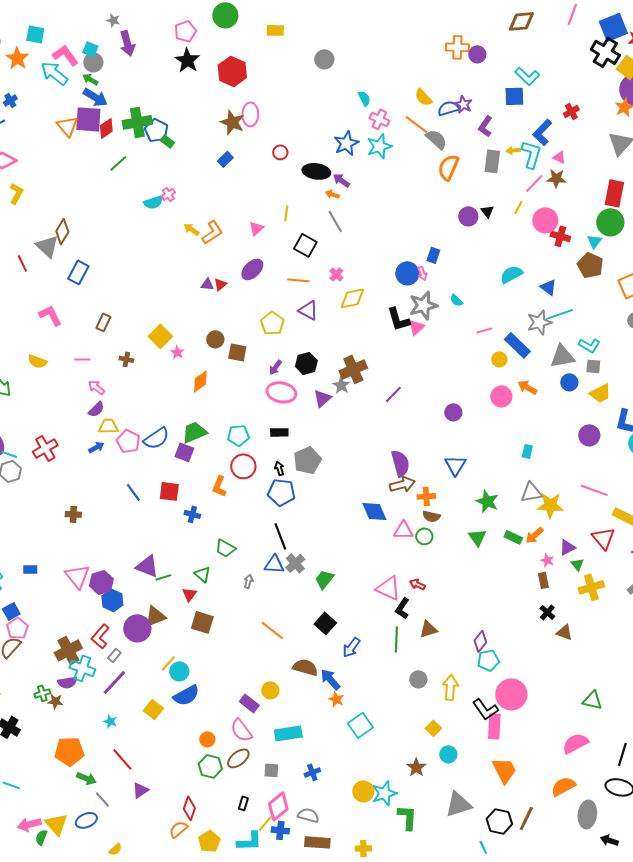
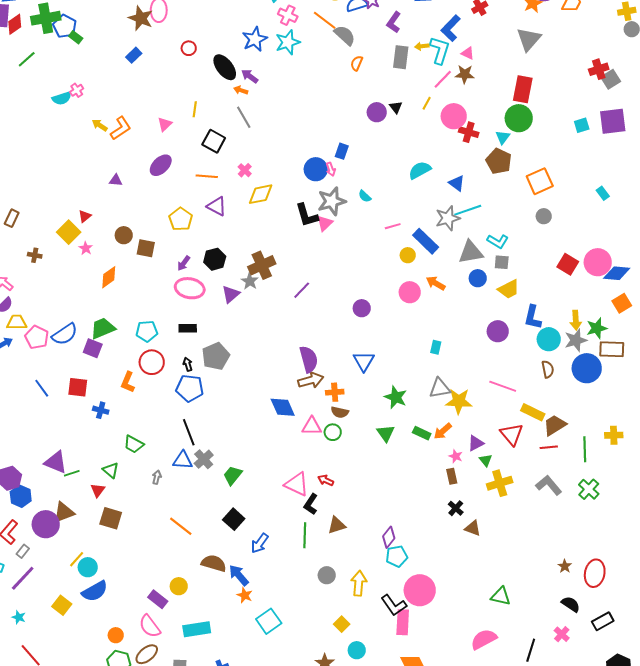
orange semicircle: (448, 167) -> (357, 63), size x0.6
black ellipse: (316, 171) -> (225, 67), turned 44
red triangle: (220, 284) -> (85, 216), moved

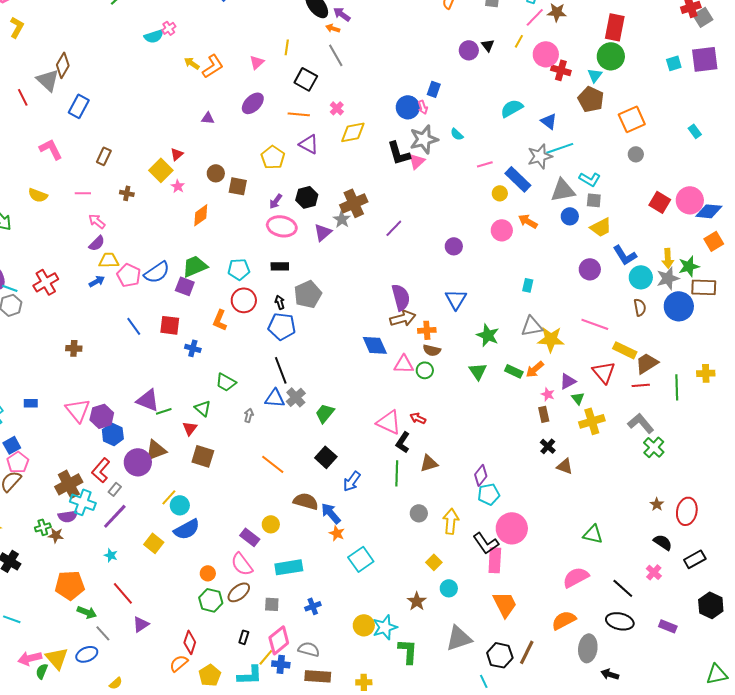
blue L-shape: (533, 317) -> (625, 255), turned -45
green cross: (589, 489) -> (654, 447), moved
black line: (531, 650) -> (623, 588), turned -65

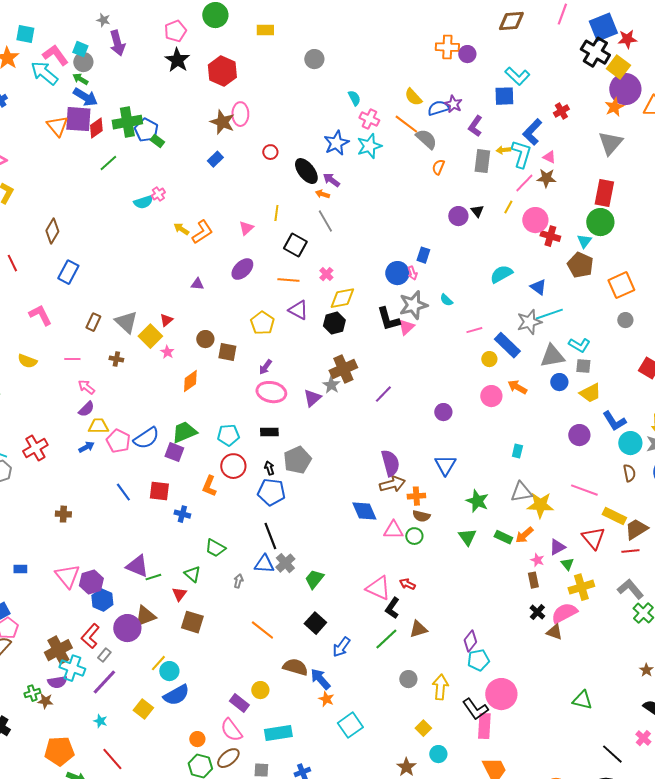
gray triangle: (48, 80) -> (126, 322), moved
black hexagon: (307, 197) -> (334, 323), moved
green line: (397, 473) -> (386, 639), turned 45
pink semicircle: (576, 577) -> (564, 613), moved

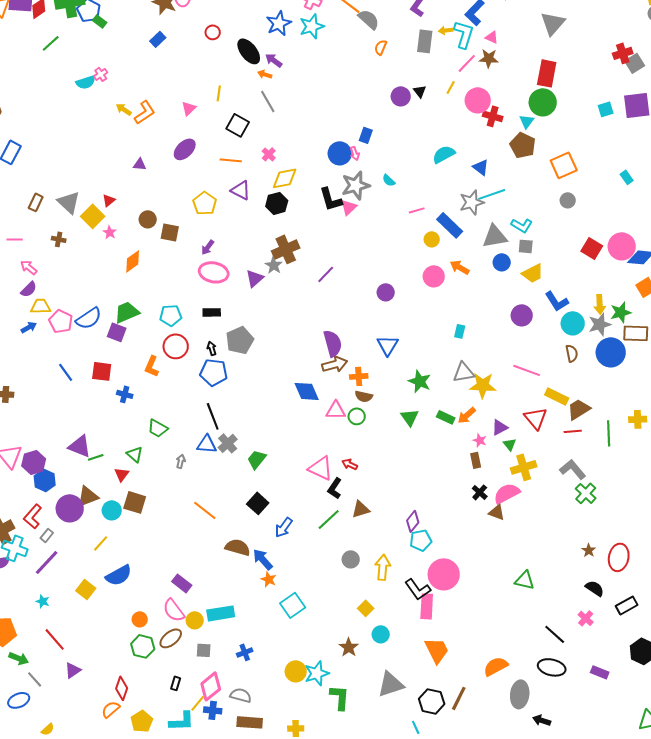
cyan circle: (169, 671) -> (112, 510), moved
yellow circle: (260, 690) -> (195, 620), moved

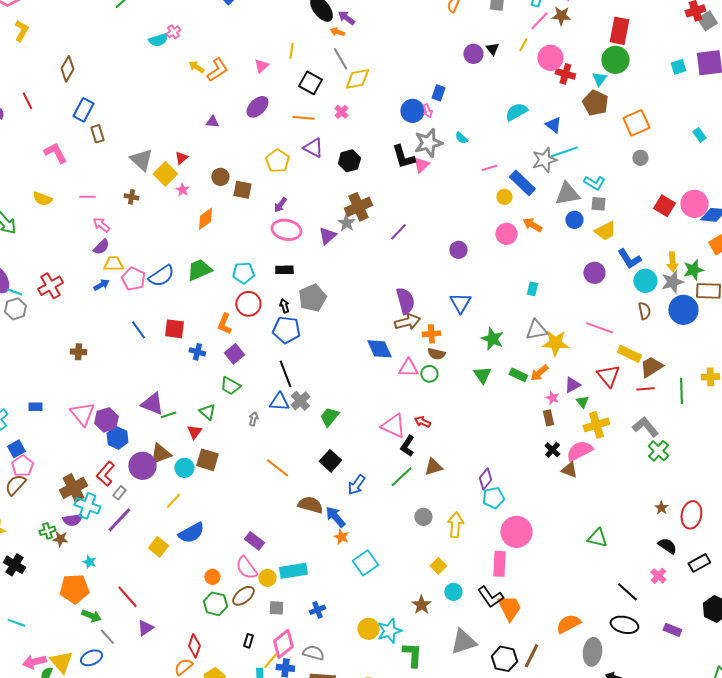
yellow diamond: (285, 178) -> (357, 79), moved
brown rectangle: (36, 202) -> (97, 134), moved, turned -42
purple square: (117, 332) -> (234, 354), moved, turned 30
black L-shape: (418, 589) -> (490, 597), moved
cyan star: (43, 601) -> (89, 562), moved

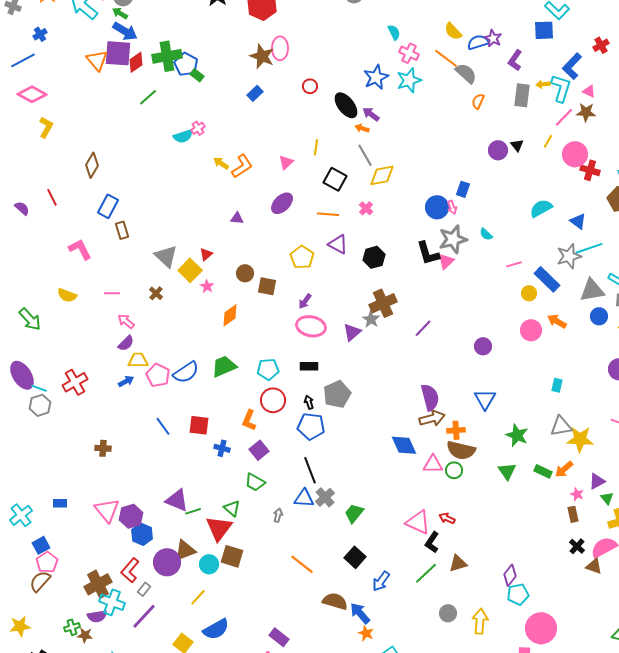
brown cross: (131, 197) -> (156, 293), turned 32
brown semicircle: (436, 354) -> (461, 450), size x1.6
red triangle: (194, 432) -> (219, 528), size x1.8

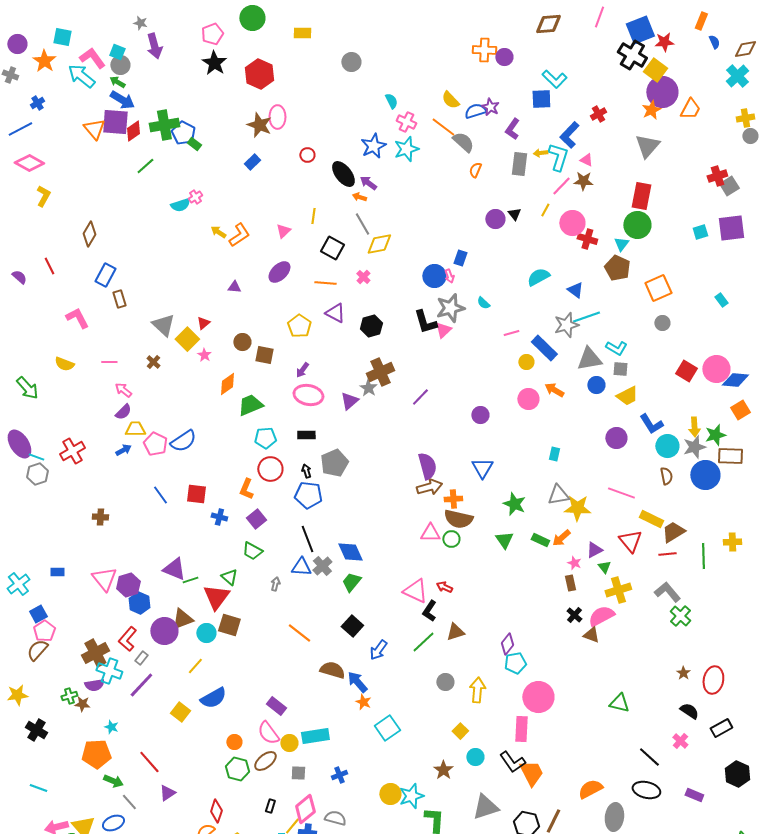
green trapezoid: (224, 366) -> (250, 405), moved
blue diamond: (404, 445) -> (350, 552), moved

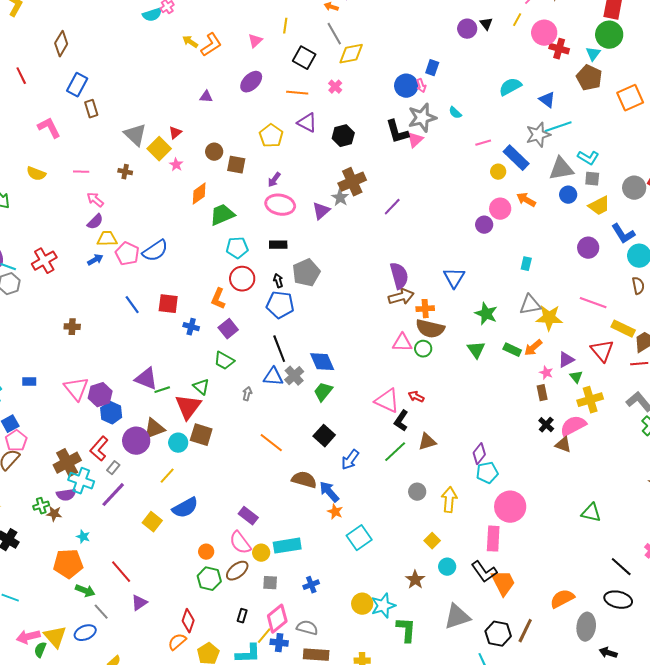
gray circle: (662, 323) -> (634, 188), moved, size x1.5
brown cross: (153, 362) -> (125, 172), turned -32
purple circle: (480, 415) -> (484, 225), moved

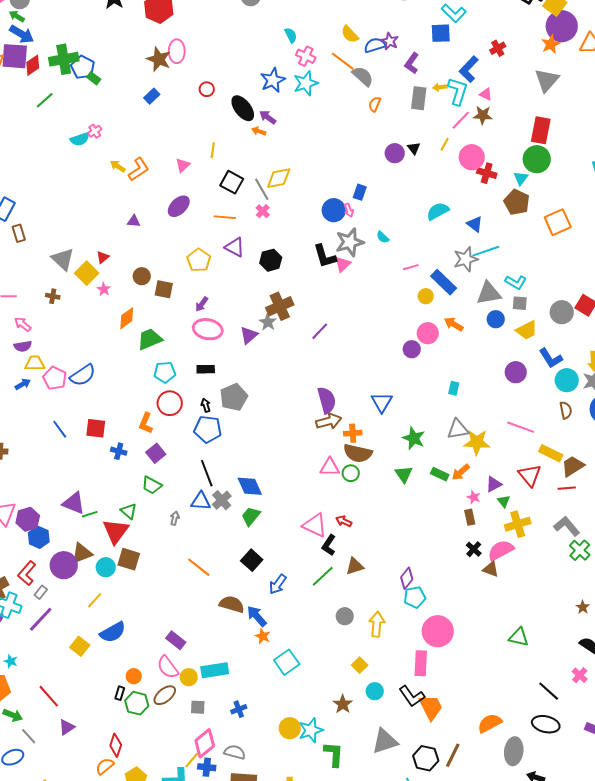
gray line: (334, 34) -> (262, 189), moved
purple semicircle: (95, 222) -> (23, 346), turned 36
black rectangle: (242, 616) -> (120, 693), moved

